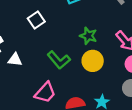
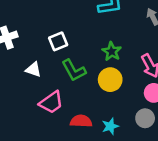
white square: (36, 20) -> (58, 41), moved
white triangle: (15, 60) -> (33, 70), moved

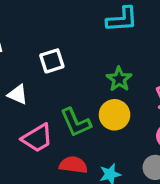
green L-shape: (74, 70) -> (76, 122), moved

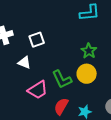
white square: (52, 61) -> (37, 40), moved
red semicircle: (73, 165) -> (61, 106), turned -66

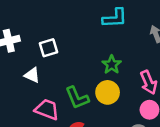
pink trapezoid: (38, 90) -> (47, 109), turned -130

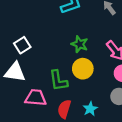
white triangle: (32, 75) -> (15, 72), size x1.5
green L-shape: (77, 98) -> (58, 81), turned 30

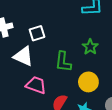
yellow circle: (83, 69) -> (88, 82), moved
green L-shape: (58, 81) -> (63, 62), moved

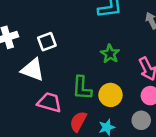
green L-shape: (63, 62) -> (82, 88), moved

